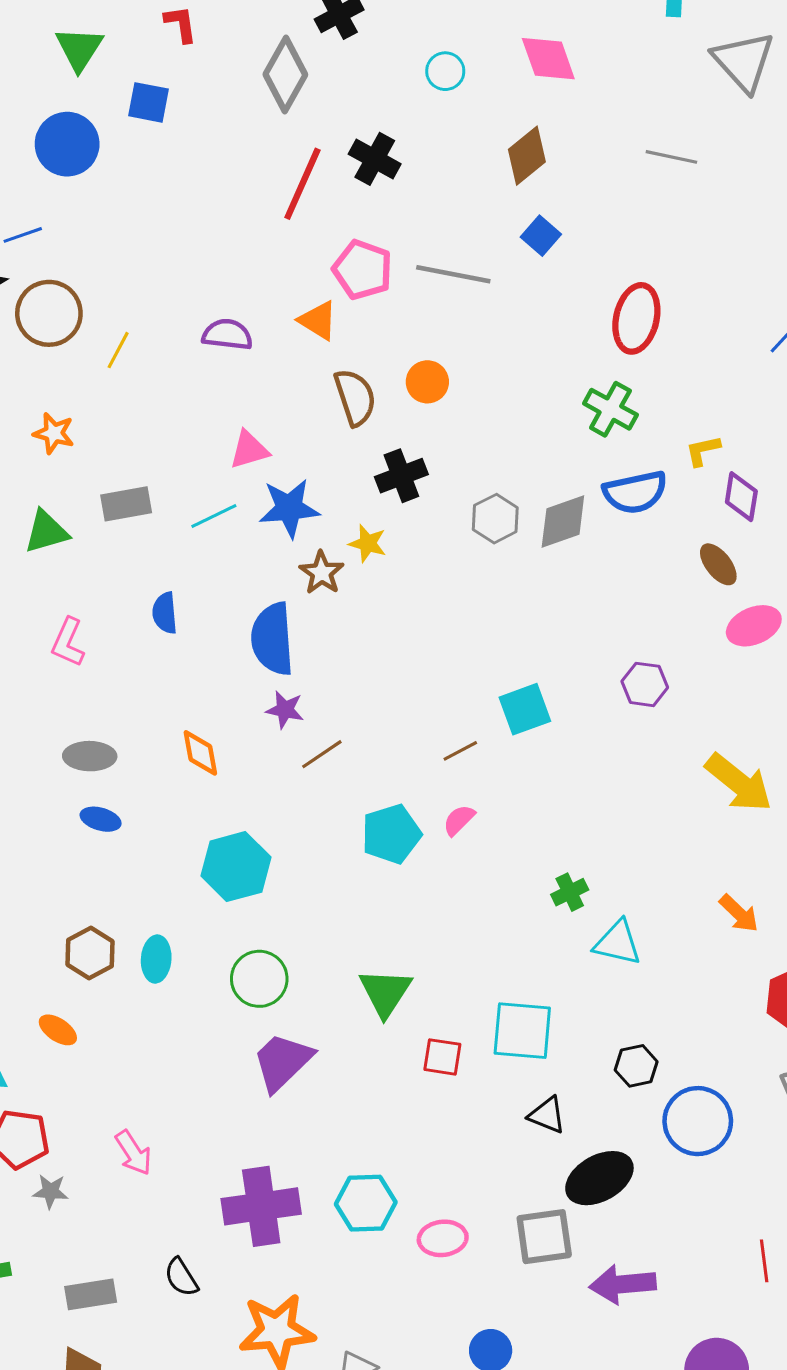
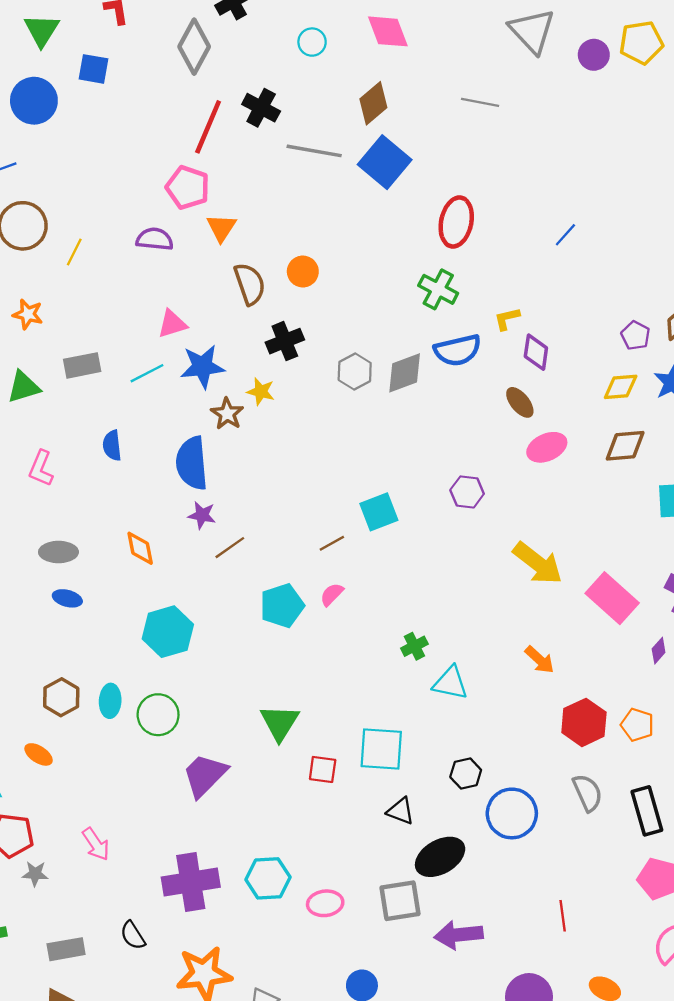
blue square: (541, 236) -> (385, 162), size x1.8
pink pentagon: (363, 270) -> (188, 187), moved
gray line: (453, 274) -> (314, 151), moved
orange triangle: (318, 321) -> (221, 228), turned 32
green circle: (259, 979) -> (158, 715), moved

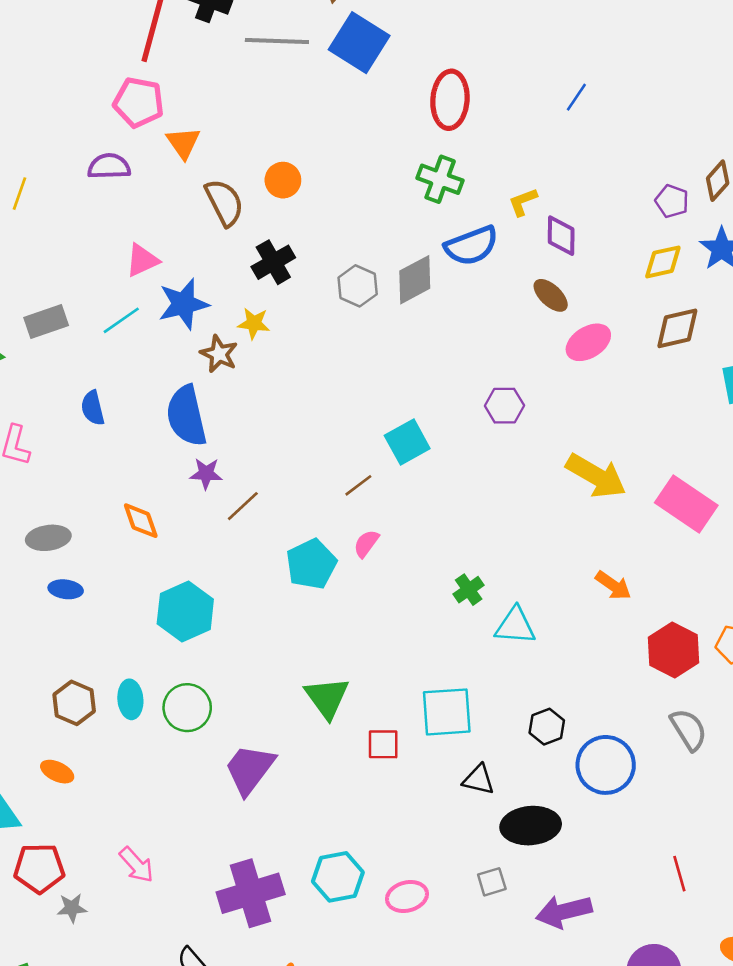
black ellipse: (440, 857) -> (531, 826), turned 33
gray square: (400, 901) -> (492, 882), size x0.6

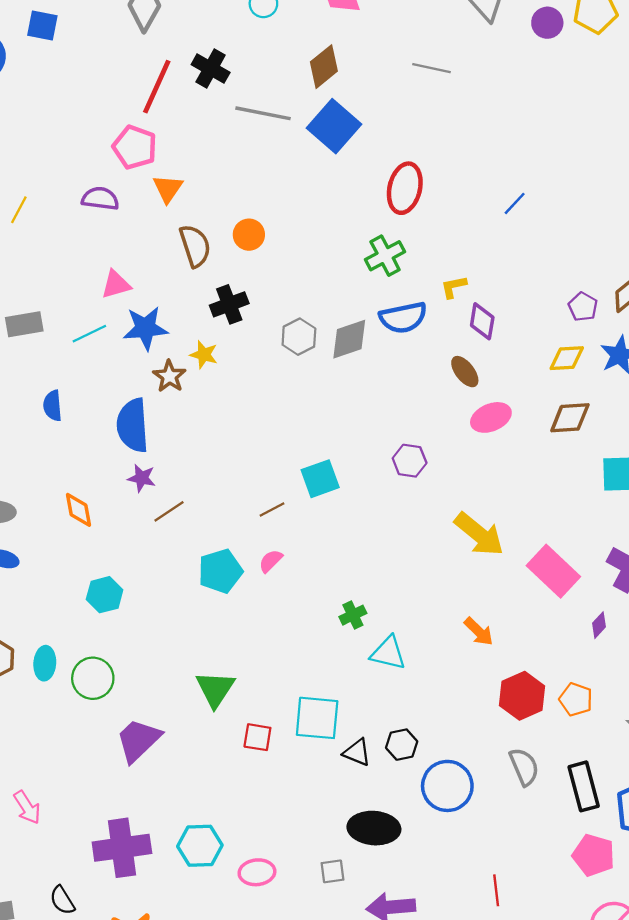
green cross: (440, 179) -> (385, 256), turned 33
cyan hexagon: (185, 611) -> (105, 595), size x0.7
black triangle: (478, 780) -> (357, 752), moved

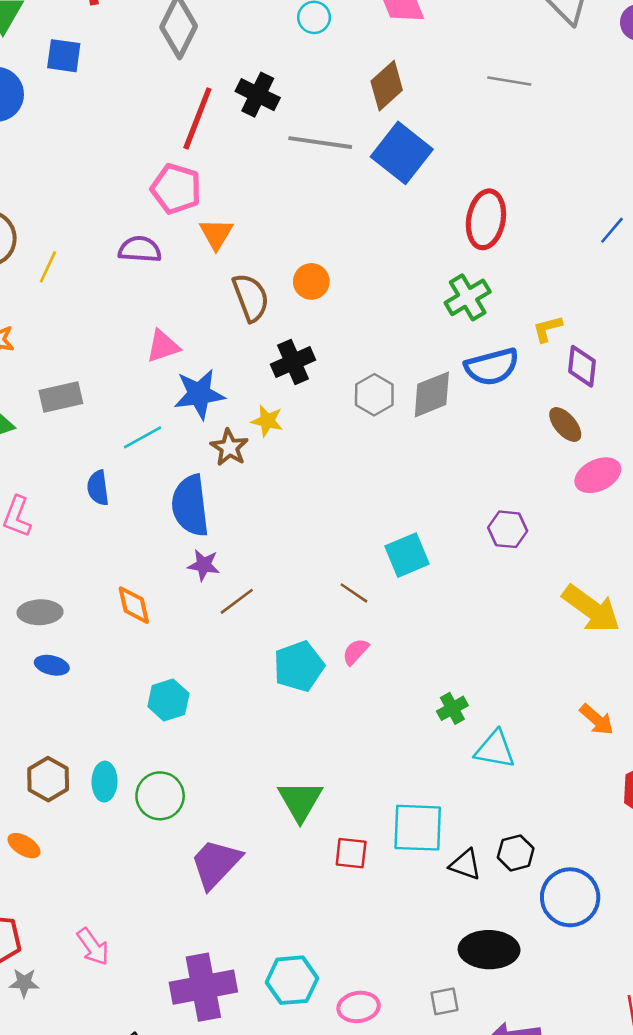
cyan line: (89, 334) -> (143, 437), moved
brown line: (272, 509) -> (354, 593), turned 65

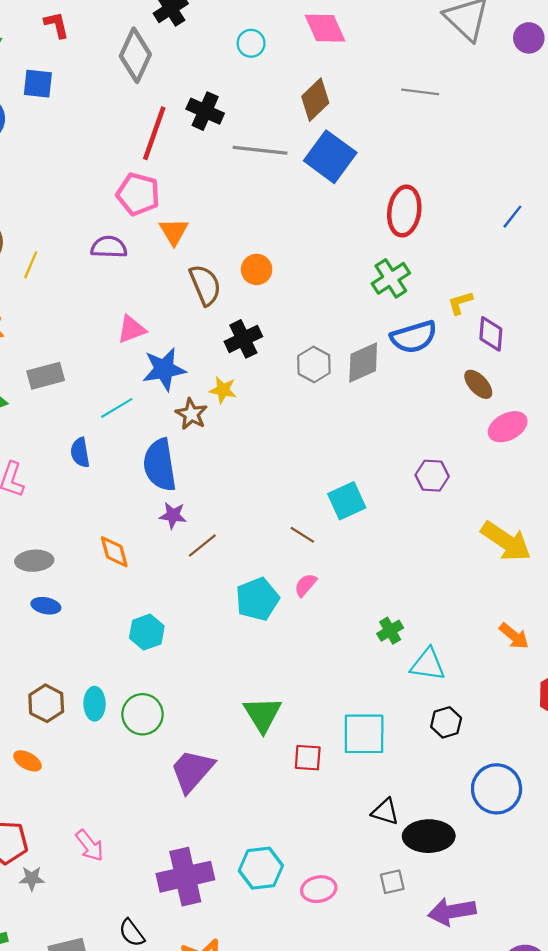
black hexagon: (516, 853) -> (446, 722), moved
black triangle: (465, 865) -> (385, 812), moved

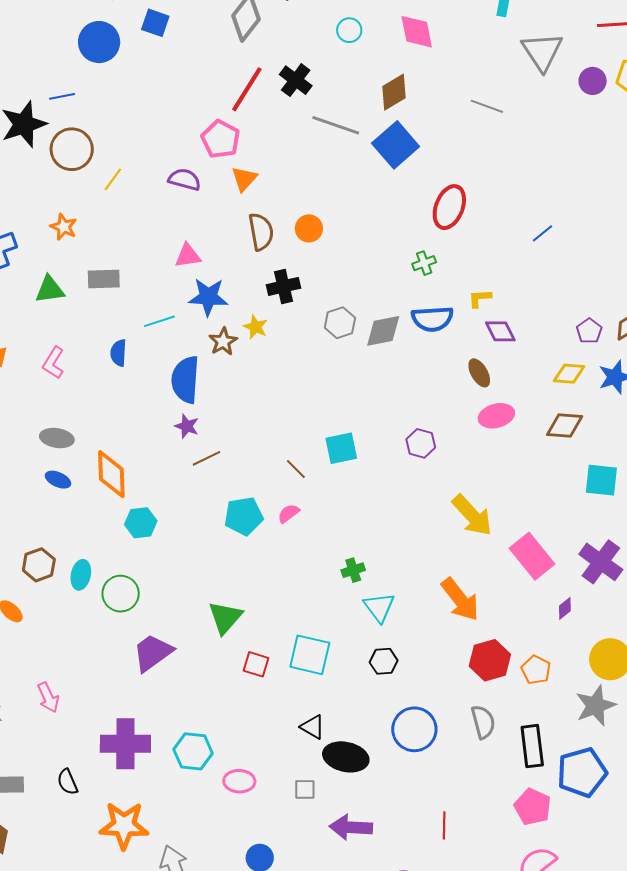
green cross: (391, 278) -> (424, 263), size x0.7
purple diamond: (491, 334) -> (500, 331), turned -44
orange diamond: (114, 552) -> (111, 474), moved, size x1.5
orange arrow: (514, 636) -> (460, 599), size x1.6
cyan triangle: (428, 665) -> (379, 607), turned 32

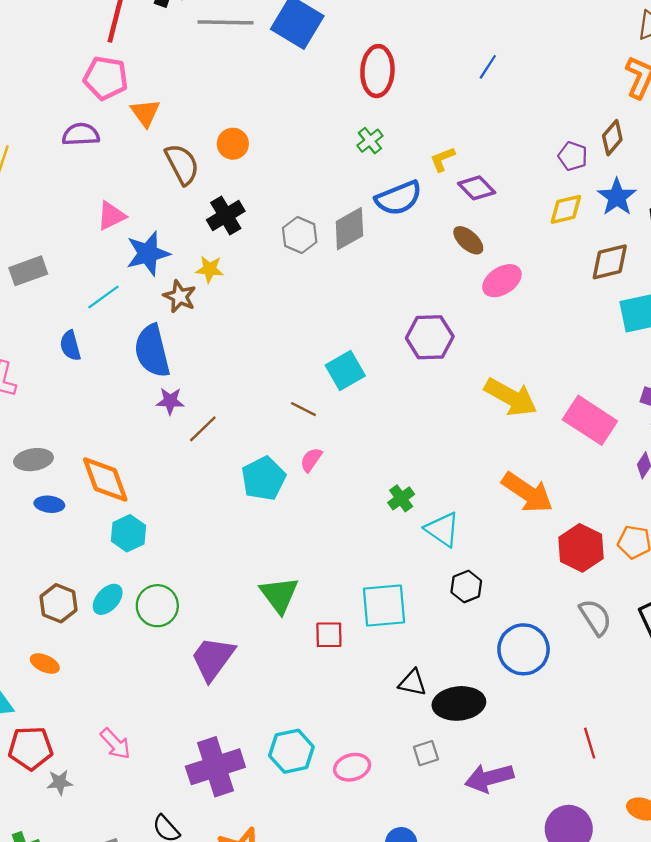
brown diamond: (565, 425) -> (610, 262), moved
purple hexagon: (421, 443) -> (430, 337), size x1.4
cyan hexagon: (141, 523) -> (128, 533), moved
cyan ellipse: (81, 575) -> (108, 599), turned 48

